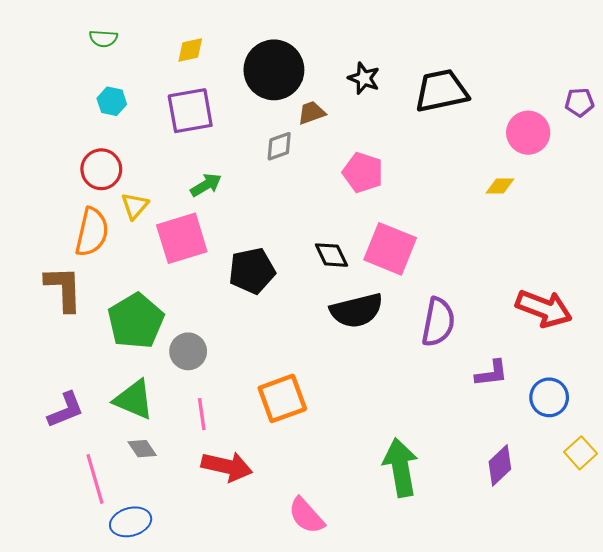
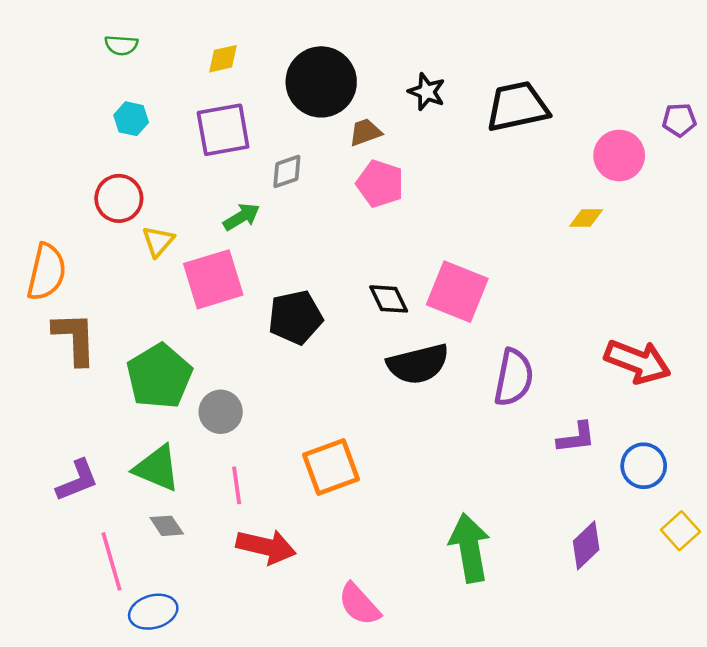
gray diamond: (279, 146) -> (287, 171), moved
pink pentagon: (363, 172) -> (380, 184), moved
orange semicircle: (92, 232) -> (47, 272), moved

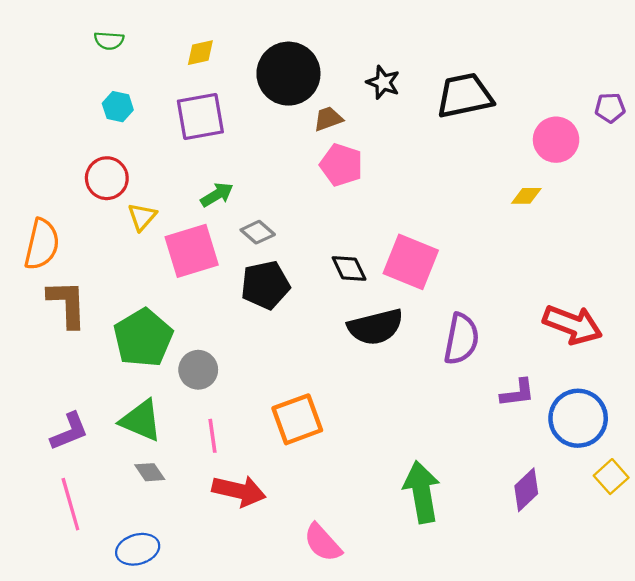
gray diamond: (287, 171) -> (258, 232), moved, turned 60
blue circle: (644, 466) -> (578, 418), size x1.4
pink line: (112, 561) -> (70, 504), moved

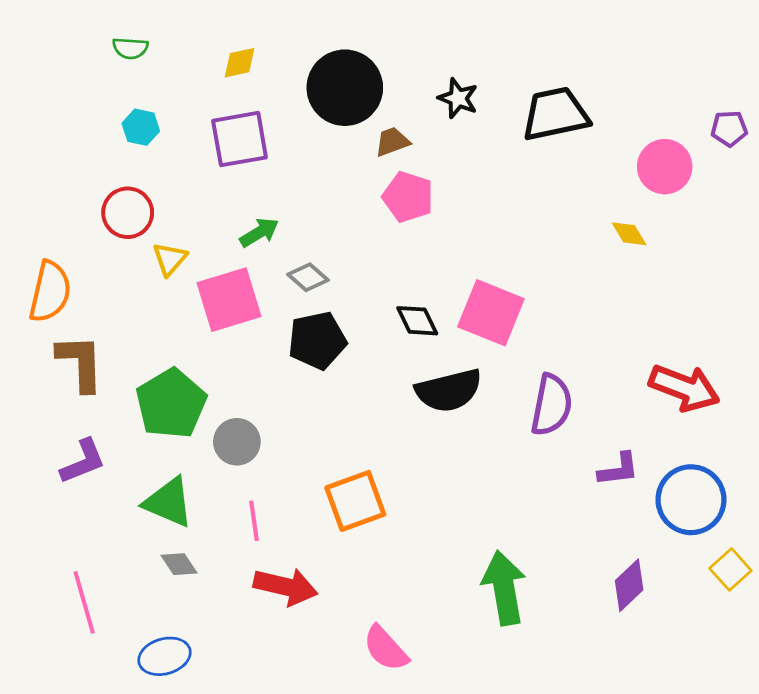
yellow diamond: (526, 196) -> (629, 234), turned 60
purple L-shape: (69, 431) -> (83, 462), moved

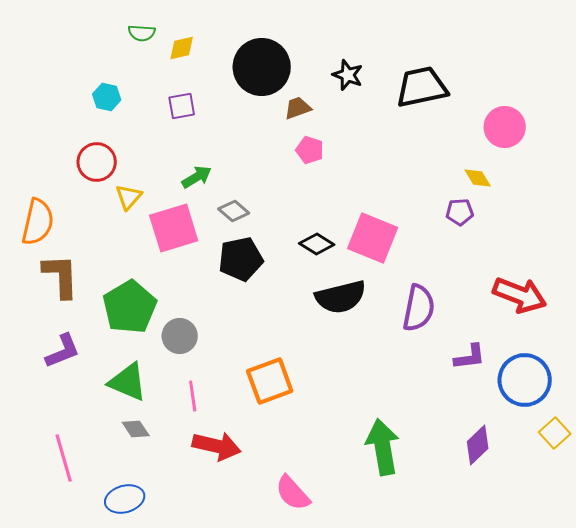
green semicircle: (130, 48) -> (142, 33), moved
purple pentagon: (729, 129) -> (460, 212), moved
purple square: (240, 139) -> (182, 106), size x0.6
pink pentagon: (408, 197) -> (310, 150), size x0.7
black diamond: (417, 321) -> (317, 244), turned -32

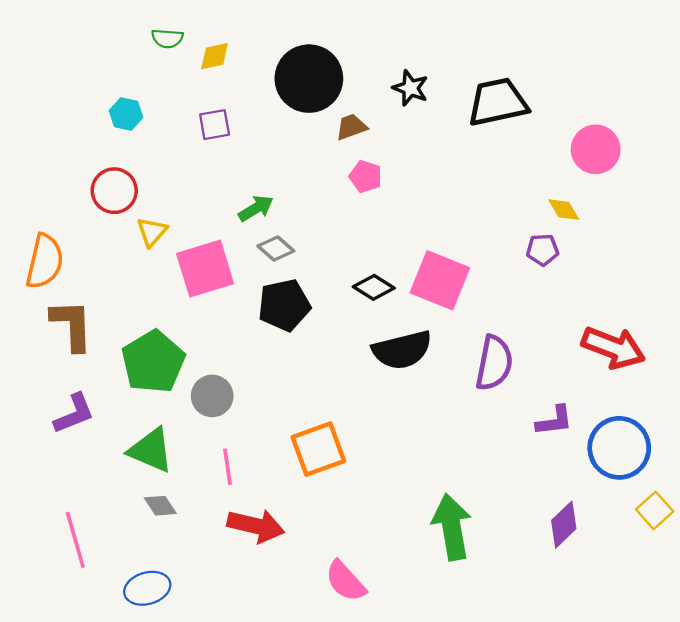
green arrow: (197, 177) -> (256, 208), moved

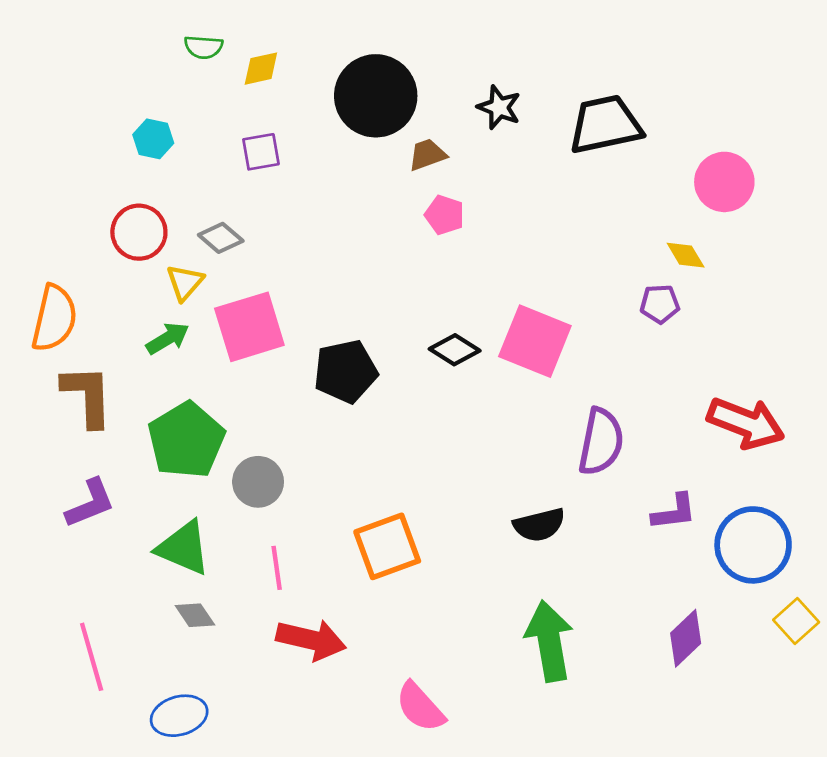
green arrow: (256, 208) -> (168, 338), moved
gray diamond: (276, 248) -> (221, 238), moved
black semicircle: (402, 350) -> (539, 525), moved, size x0.7

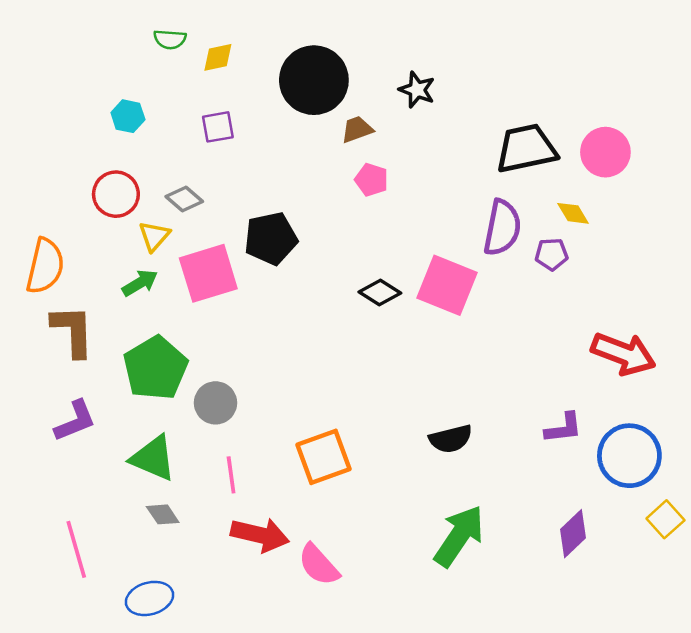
black trapezoid: (605, 125) -> (526, 149), moved
black pentagon: (346, 371) -> (271, 239), moved
purple semicircle: (601, 442) -> (502, 228), moved
green arrow: (549, 641) -> (459, 536), turned 44
pink semicircle: (420, 707) -> (319, 565), moved

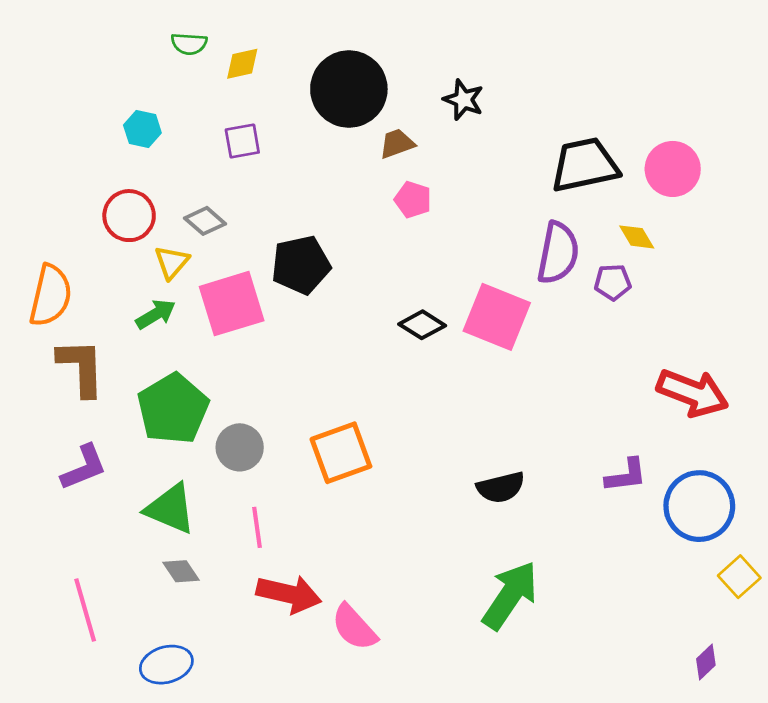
orange square: (323, 457) -> (341, 453), moved
purple diamond: (573, 534) -> (706, 662), moved, size x0.7

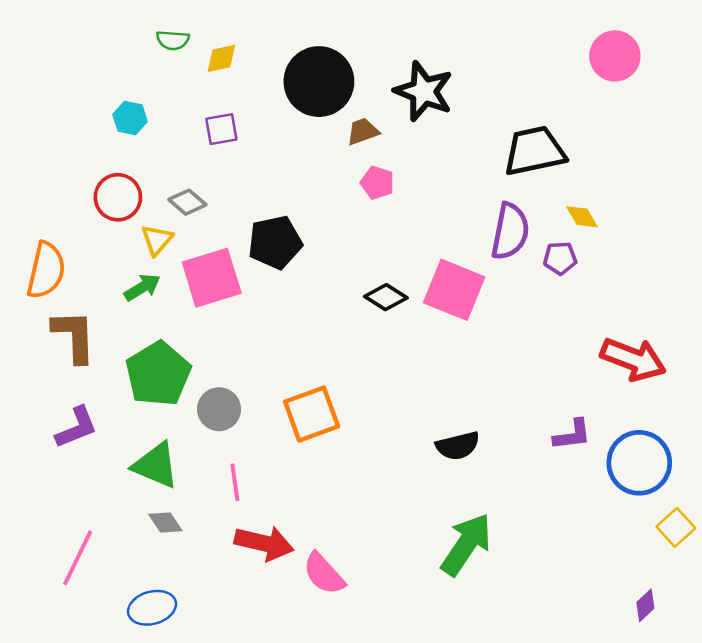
black star: (463, 100) -> (424, 91), size x1.6
pink circle: (673, 169) -> (615, 56), moved
pink line: (85, 610) -> (78, 558), turned 42

